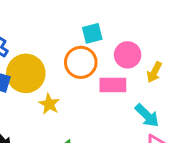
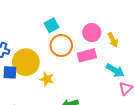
cyan square: (92, 33) -> (52, 25), moved
yellow arrow: (154, 72) -> (113, 40), turned -40

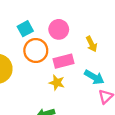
pink circle: (92, 33) -> (59, 29), moved
yellow star: (47, 79) -> (57, 83), moved

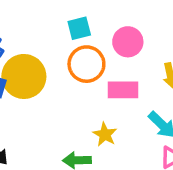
yellow star: (57, 83) -> (105, 134), moved

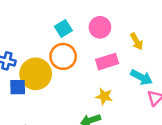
orange circle: (86, 64) -> (63, 56), moved

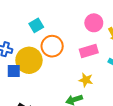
pink circle: (100, 27) -> (94, 23), moved
cyan square: (63, 28) -> (36, 25), moved

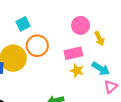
yellow star: (86, 80) -> (77, 71), moved

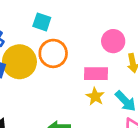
cyan square: (23, 24) -> (42, 22), turned 32

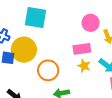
cyan square: (42, 22) -> (35, 17), size x1.6
orange circle: (53, 53) -> (48, 70), moved

